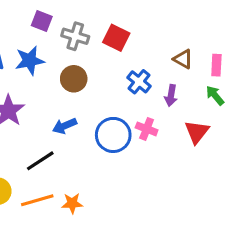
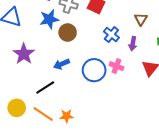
brown triangle: (183, 59) -> (141, 19), turned 32
blue star: (30, 61) -> (49, 19), moved
orange line: (37, 200) -> (43, 114), turned 50

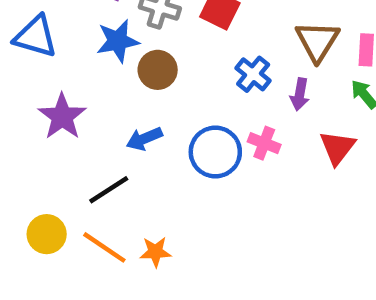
brown triangle: (141, 19) -> (317, 41), size x1.5

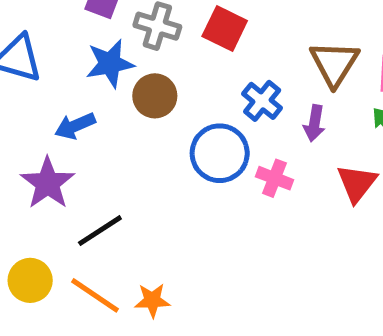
purple star: (62, 116) -> (48, 183), moved
blue arrow: (144, 139) -> (75, 126), moved
blue circle: (215, 152) -> (220, 153), moved

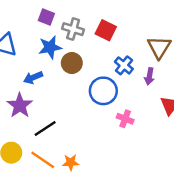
pink cross: (275, 178) -> (125, 119), moved

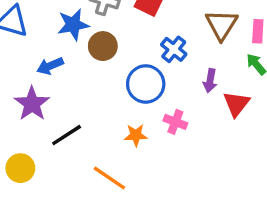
purple arrow: (149, 76) -> (210, 81), moved
orange line: (43, 160) -> (109, 178), moved
orange star: (71, 162) -> (136, 135), moved

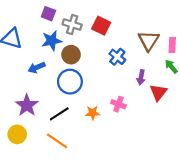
blue circle: (146, 84) -> (70, 82), moved
purple star: (32, 104) -> (27, 105), moved
black line: (67, 135) -> (59, 114), moved
orange line: (109, 178) -> (57, 141), moved

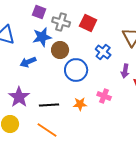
blue circle: (70, 82) -> (76, 70), moved
black line: (59, 114) -> (49, 105), turned 30

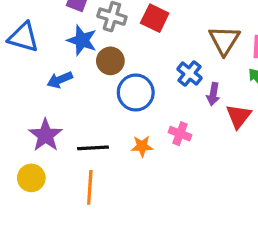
blue star: (42, 37) -> (82, 40), turned 30
blue cross: (103, 52) -> (189, 74), moved
orange line: (47, 130) -> (90, 187), turned 60

